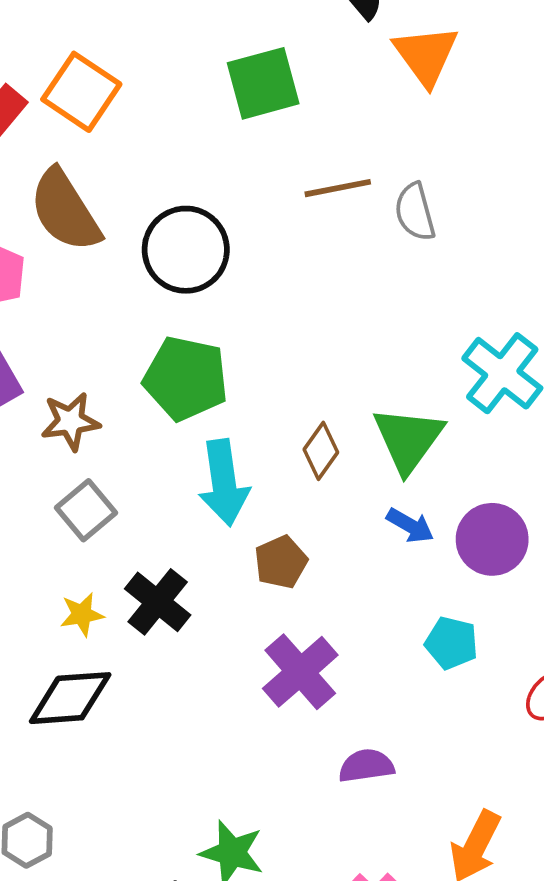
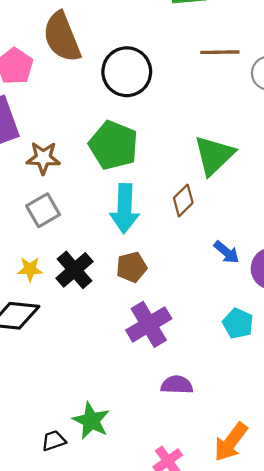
green triangle: (408, 439) -> (214, 155), moved
brown pentagon: (281, 562) -> (132, 267), moved

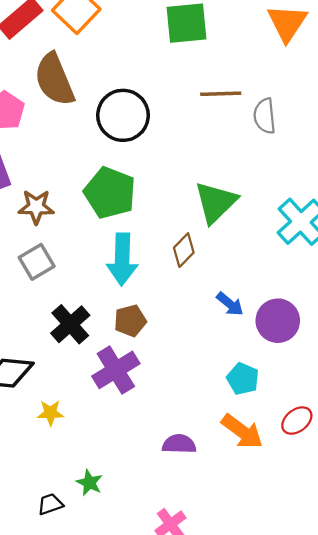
yellow star: (30, 269) -> (50, 413), moved
purple cross: (149, 324) -> (116, 370), moved
green star: (91, 421) -> (89, 483), size x0.7
orange arrow: (231, 442) -> (242, 431), moved, turned -90

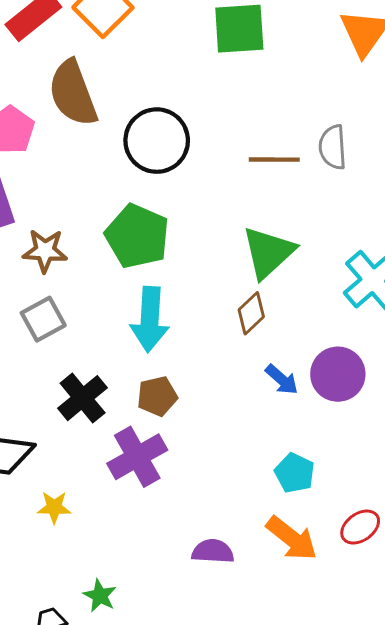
brown line: (221, 94) -> (274, 160), moved
brown diamond: (184, 250) -> (251, 313), moved
purple circle: (278, 321) -> (338, 374), moved

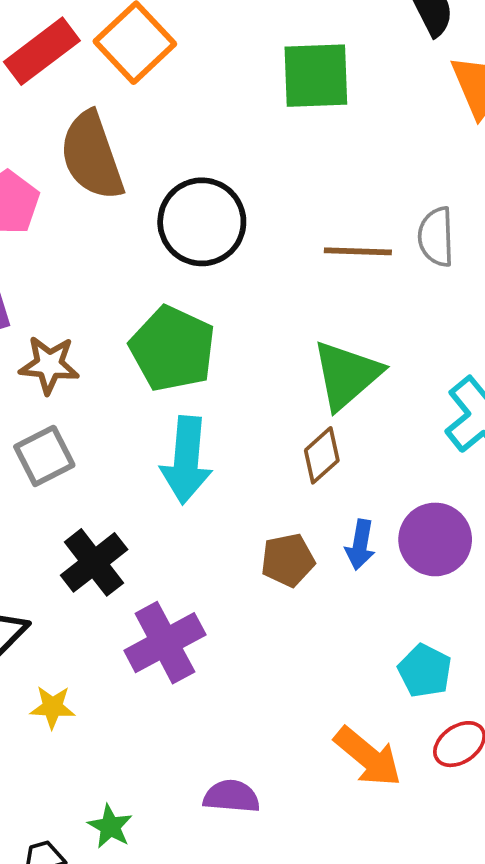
blue arrow: (282, 379) -> (360, 545), turned 57
brown pentagon: (157, 396) -> (288, 560), moved
cyan pentagon: (295, 473) -> (425, 671), moved
purple semicircle: (213, 551) -> (231, 796), moved

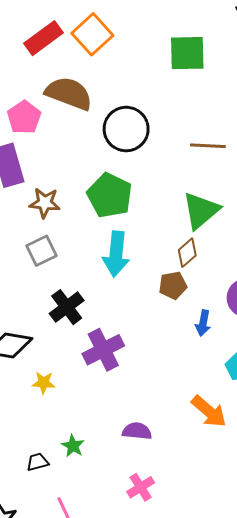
brown semicircle: (92, 156) -> (69, 93), turned 129
blue arrow: (360, 545) -> (203, 323), moved
brown pentagon: (288, 560) -> (173, 285), moved

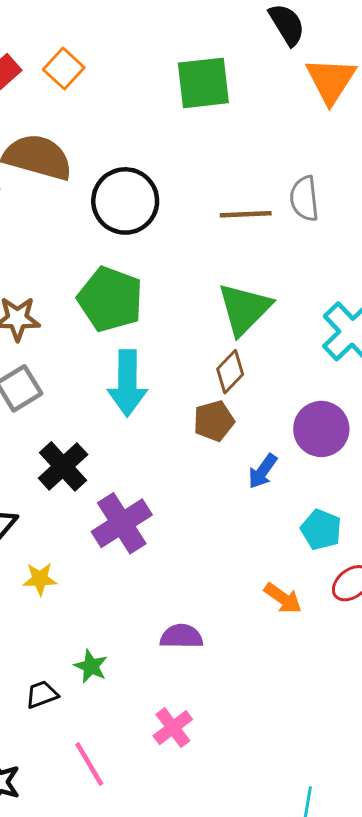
orange square: (92, 34) -> (64, 68), size x0.7
blue arrow: (203, 323) -> (263, 471), turned 30
orange arrow: (209, 411) -> (283, 598), size x0.7
pink cross: (141, 487) -> (173, 728), moved

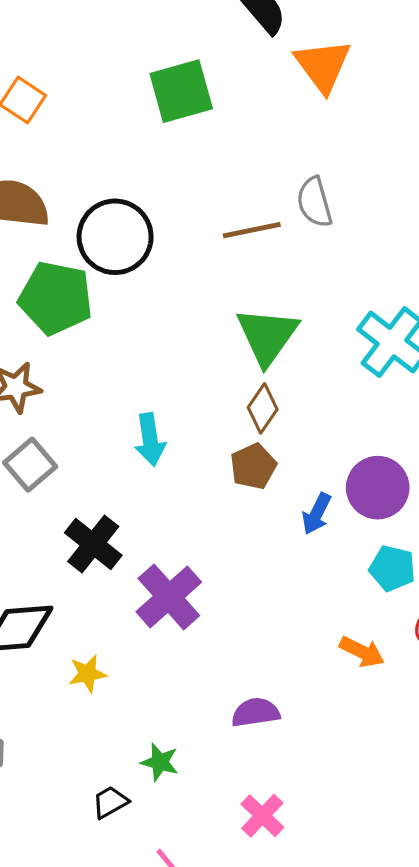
green pentagon: (110, 299) -> (56, 298), moved
cyan arrow: (127, 383) -> (150, 440), size x0.7
purple circle: (321, 429) -> (378, 488), moved

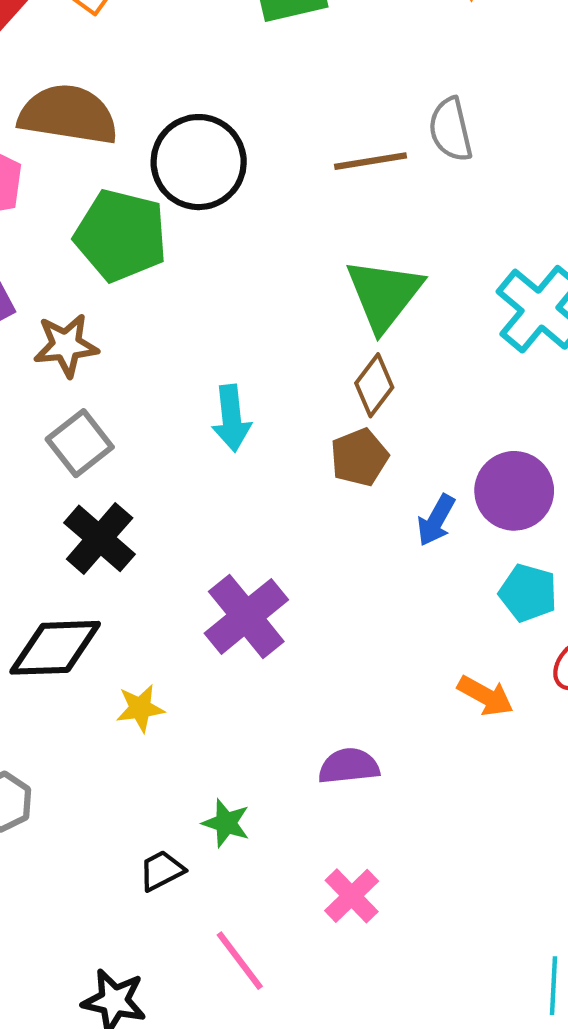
black cross: (93, 544) -> (100, 538), moved

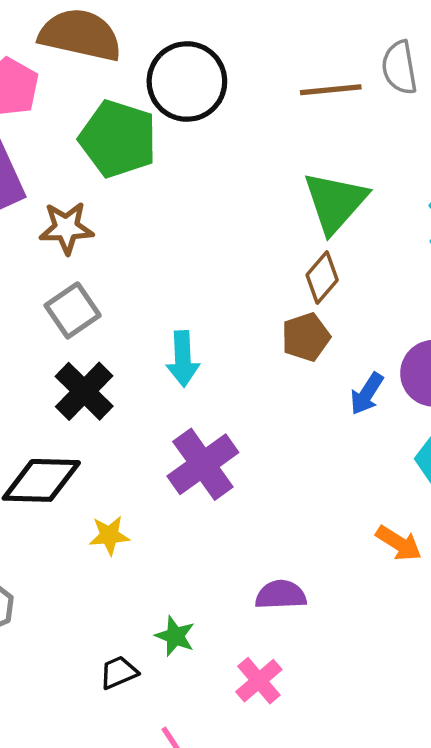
cyan arrow: (231, 418) -> (183, 359), moved
pink cross: (352, 896) -> (259, 681), moved

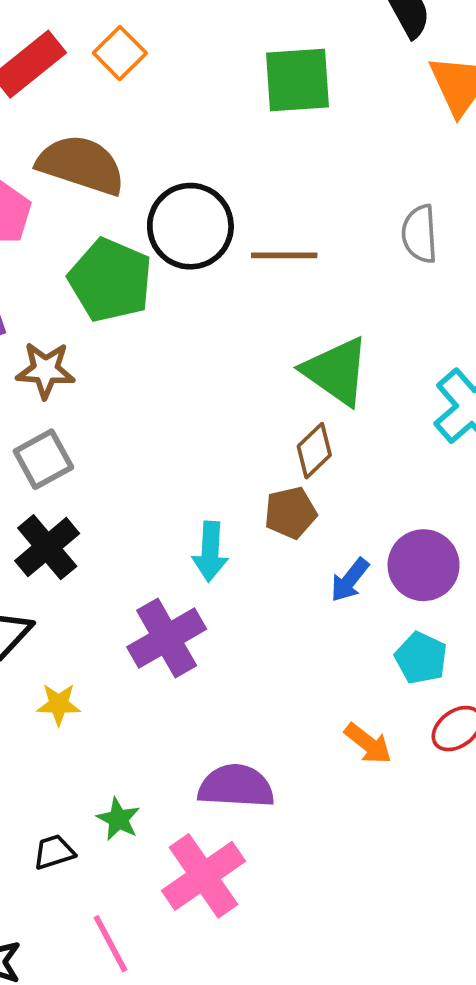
brown line: (331, 90) -> (284, 255), moved
green triangle: (335, 202) -> (336, 371), turned -42
cyan arrow: (183, 359) -> (210, 551), moved
purple semicircle: (281, 595) -> (236, 786), size x1.4
pink cross: (259, 681) -> (203, 876), size x1.6

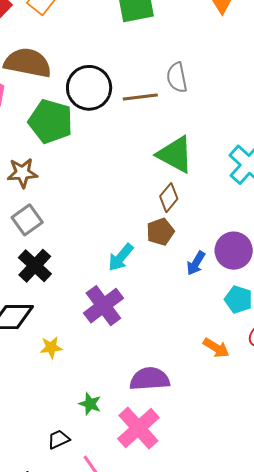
gray semicircle: (420, 234) -> (177, 77), moved
cyan arrow: (210, 551) -> (121, 257), turned 44
black trapezoid: (54, 852) -> (59, 439), moved

